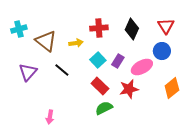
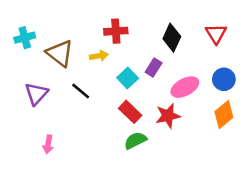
red cross: (99, 28) -> (116, 31), moved
blue circle: (162, 51) -> (224, 79), moved
purple rectangle: (118, 61) -> (154, 68), moved
pink arrow: (50, 117) -> (48, 144), moved

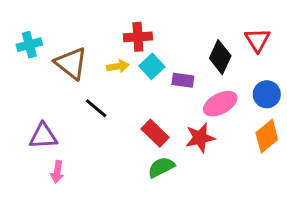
black diamond: (172, 38) -> (220, 57), moved
purple rectangle: (154, 68) -> (183, 80), turned 66
cyan square: (128, 78) -> (152, 66), moved
purple triangle: (36, 94) -> (43, 136), moved, turned 45

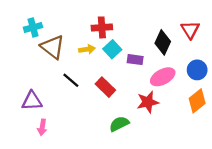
cyan cross: (29, 45) -> (33, 27), moved
red rectangle: (155, 133) -> (105, 87), moved

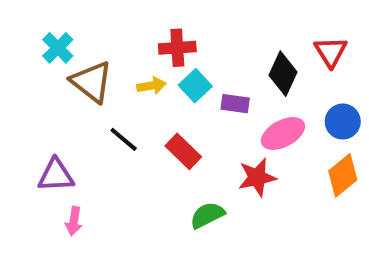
cyan cross: (33, 27) -> (58, 48), turned -30

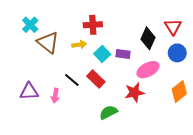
cyan square: (195, 86) -> (102, 54), moved
blue circle: (343, 122) -> (177, 53), moved
black line: (124, 139) -> (72, 80), moved
pink arrow: (74, 221) -> (55, 96), moved

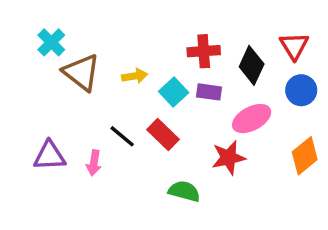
red cross: (93, 25) -> (204, 51), moved
green semicircle: (108, 112) -> (184, 191), turned 42

